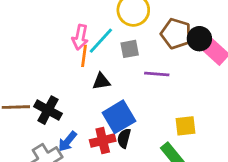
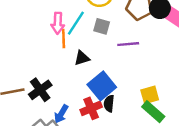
gray square: (130, 49) -> (102, 26), turned 35
black cross: (48, 110) -> (40, 90), turned 35
yellow square: (186, 126) -> (150, 95), moved

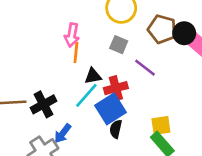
cyan line: (76, 23) -> (86, 95), moved
purple line: (128, 44) -> (145, 68), turned 35
red cross: (91, 108) -> (116, 88), moved

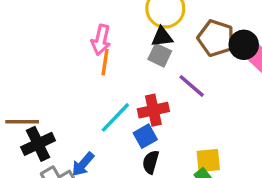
black triangle: (93, 76) -> (162, 37), moved
black cross: (43, 104) -> (38, 144), moved
blue square: (111, 109) -> (145, 136), size x0.6

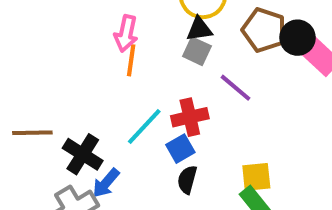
black cross: (38, 144) -> (83, 154), moved, turned -32

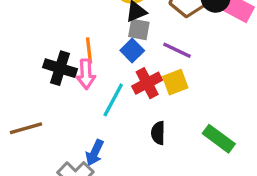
pink arrow: (126, 33) -> (86, 74), moved
blue square: (180, 149) -> (132, 50), moved
black cross: (83, 154) -> (60, 68), moved
yellow square: (256, 177) -> (175, 82), moved

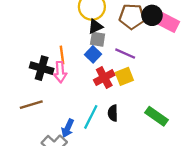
cyan line: (113, 100) -> (91, 117), moved
brown line: (26, 128) -> (31, 105), moved

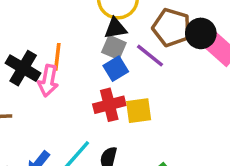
blue square: (93, 54) -> (116, 69), moved
purple line: (125, 54) -> (150, 56), moved

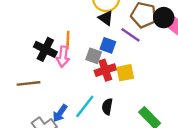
black triangle: (115, 28) -> (106, 18), turned 49
gray square: (114, 47) -> (94, 56), moved
blue square: (116, 69) -> (108, 45), turned -35

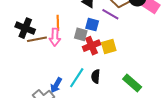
black cross: (45, 49) -> (25, 28), moved
brown line: (28, 83) -> (37, 39), moved

